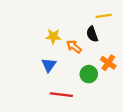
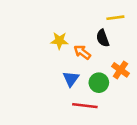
blue triangle: (49, 65) -> (71, 79), moved
red line: (61, 95) -> (85, 106), moved

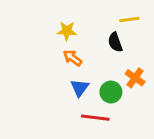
yellow star: (59, 41) -> (67, 31), moved
orange arrow: (82, 52) -> (73, 58), moved

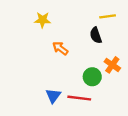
yellow star: (67, 31) -> (43, 20), moved
blue triangle: (80, 88) -> (53, 96), moved

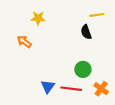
orange arrow: (60, 48) -> (24, 42), moved
orange cross: (112, 65) -> (101, 89), moved

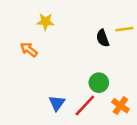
yellow line: (97, 15) -> (124, 29), moved
red line: (71, 89) -> (85, 106), turned -54

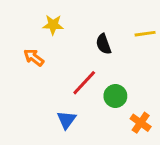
black semicircle: (103, 38) -> (104, 44), moved
red line: (85, 106) -> (84, 83), moved

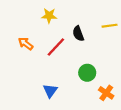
yellow star: (53, 25) -> (49, 16), moved
red line: (84, 83) -> (56, 47), moved

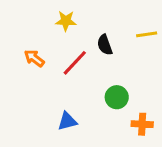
blue triangle: (50, 91) -> (67, 121), turned 40
orange cross: (106, 93) -> (142, 124), turned -32

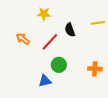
green circle: (117, 97) -> (59, 65), moved
orange cross: (142, 124) -> (95, 69), moved

